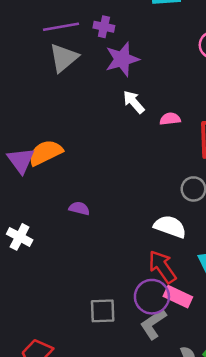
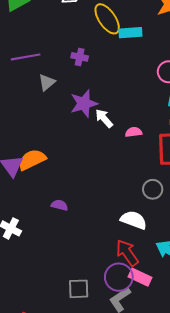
purple line: (61, 27) -> (26, 57), moved
gray triangle: (64, 58) -> (47, 82), size x0.7
purple star: (122, 59) -> (84, 104), moved

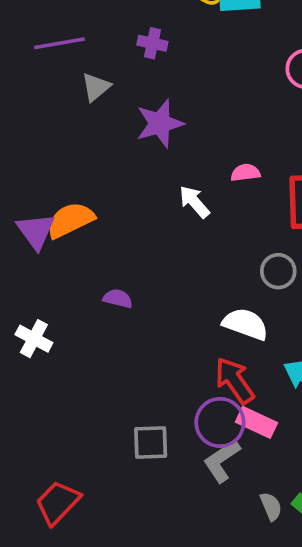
white arrow: (104, 118) -> (194, 202), moved

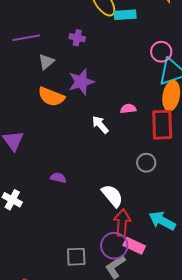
orange semicircle: (70, 220) -> (51, 97), moved, turned -132
white semicircle: (245, 324) -> (112, 196), moved, turned 30
red arrow: (235, 381) -> (122, 223), turned 40

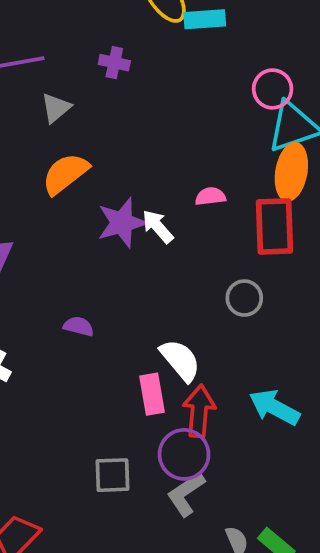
purple star: (81, 82) -> (122, 223), moved
orange semicircle: (51, 97) -> (65, 174), turned 120
pink rectangle: (134, 246) -> (152, 394), moved, turned 55

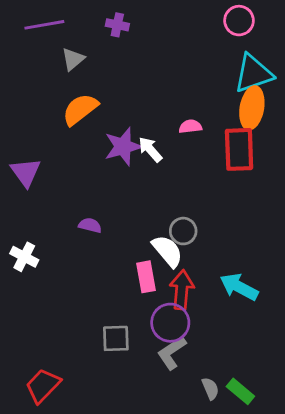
pink circle: (273, 89) -> (239, 21), moved
gray circle: (244, 298) -> (183, 231), moved

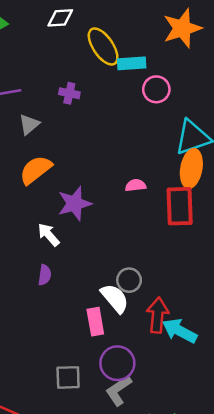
pink circle: (239, 21) -> (156, 89), moved
white arrow: (150, 149) -> (49, 235), moved
purple semicircle: (90, 225) -> (45, 275), turned 84
red arrow: (182, 290) -> (158, 315), moved

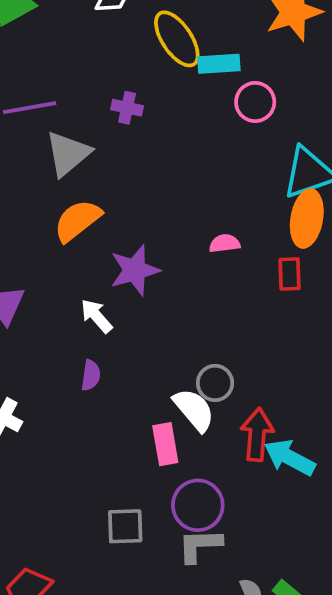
gray triangle: (29, 124) -> (68, 154), size x1.5
red rectangle: (180, 206) -> (290, 274), size x0.6
gray L-shape: (119, 390) -> (200, 545), turned 32

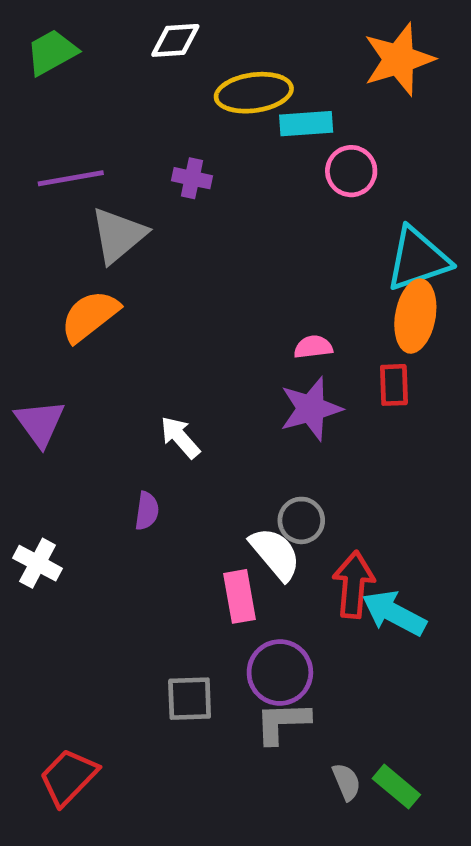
yellow ellipse: (177, 39) -> (254, 93), turned -64
orange semicircle: (77, 220) -> (90, 316), moved
purple star: (135, 270) -> (311, 409), moved
white arrow: (97, 316) -> (180, 437), moved

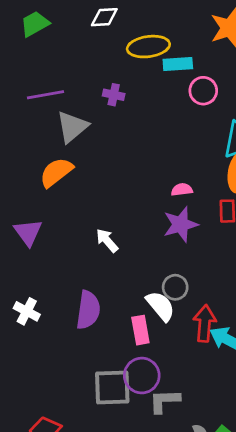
purple semicircle: (147, 511) -> (88, 310), moved, size x1.8
purple circle: (280, 672) -> (142, 376), moved
gray square: (190, 699) -> (112, 388), size x1.4

